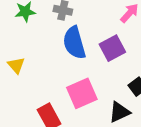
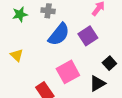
blue semicircle: (74, 43) -> (59, 34), turned -120

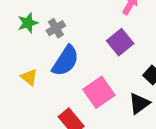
gray cross: (48, 11) -> (56, 28), moved, turned -32
blue semicircle: (59, 34) -> (65, 61), moved

